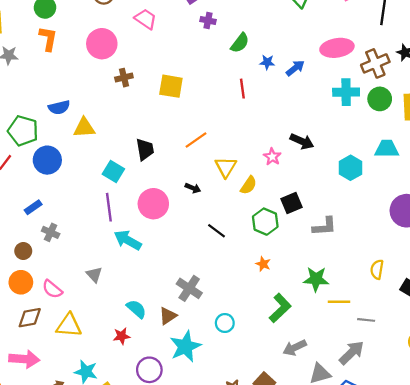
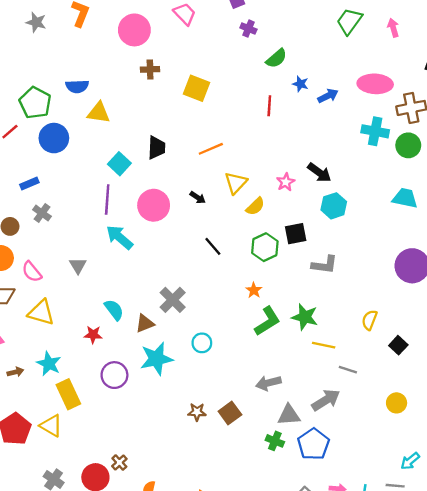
cyan hexagon: (351, 168) -> (334, 206), moved
green L-shape: (280, 308) -> (267, 321), moved

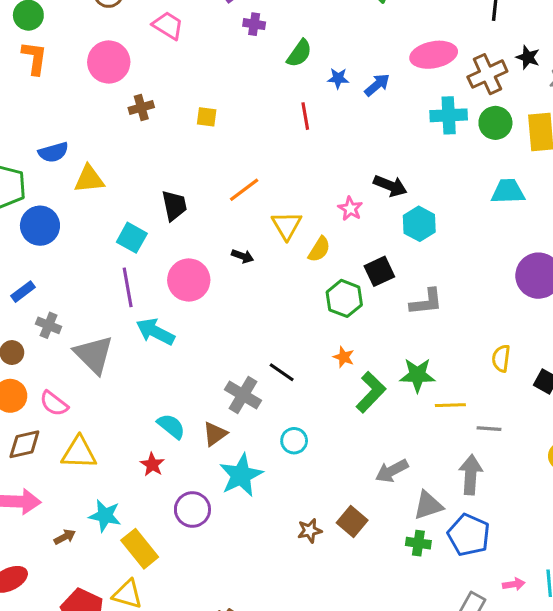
yellow square: (197, 88) -> (207, 117), size x0.6
black line: (213, 246) -> (282, 372), moved
gray triangle: (78, 266) -> (94, 355), moved, size x1.8
red star: (93, 335) -> (152, 465), turned -30
gray arrow: (326, 400) -> (471, 475), turned -40

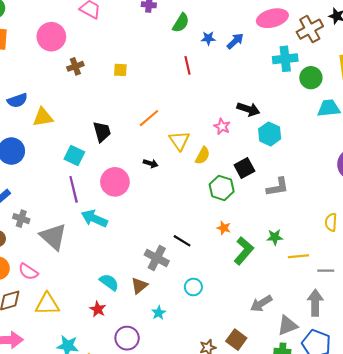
green circle: (495, 123) -> (311, 78), moved
green star: (417, 375) -> (275, 237), size x0.7
cyan star: (241, 475) -> (159, 313), size x0.5

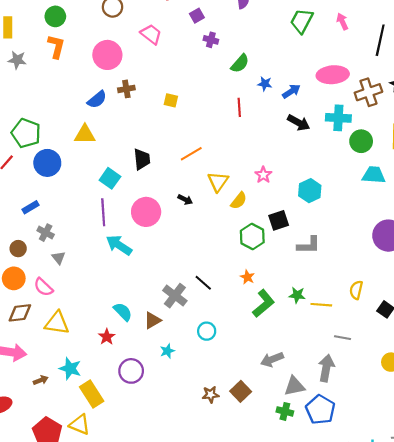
blue semicircle: (17, 100) -> (97, 100), moved, turned -30
black arrow: (248, 109) -> (299, 123), moved
gray triangle: (53, 237) -> (59, 258), moved, size x0.5
yellow line: (298, 256) -> (321, 305), moved

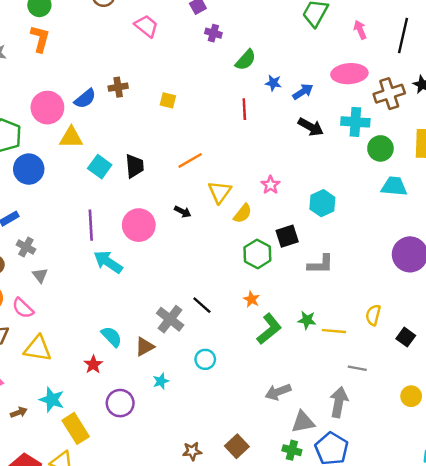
pink arrow: (342, 22) -> (360, 30), moved
pink circle: (107, 55) -> (47, 108), moved
cyan square: (110, 178) -> (100, 167), moved
brown square: (241, 391) -> (237, 446), moved
brown star: (211, 395) -> (192, 451), moved

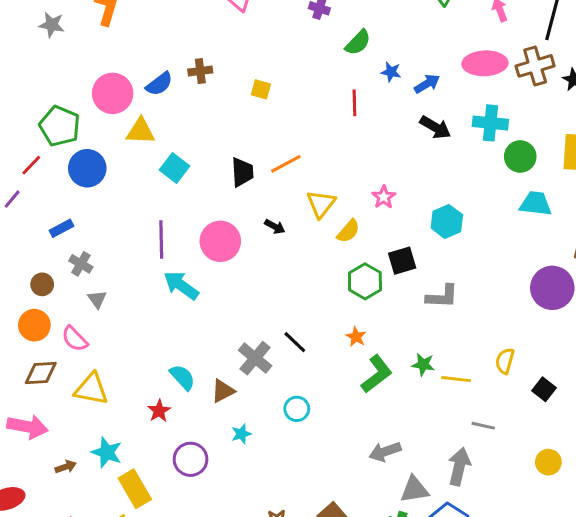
brown cross: (389, 94) -> (535, 66), moved
black trapezoid: (135, 166) -> (242, 172), moved

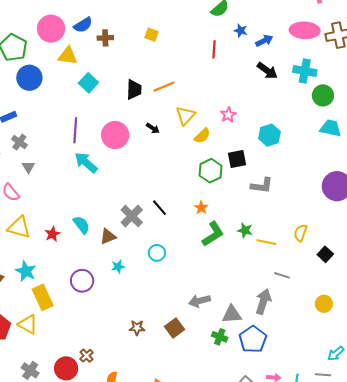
brown cross: (200, 71) -> (105, 38), moved
red star: (159, 411) -> (52, 234), moved
gray arrow: (385, 452) -> (199, 301), moved

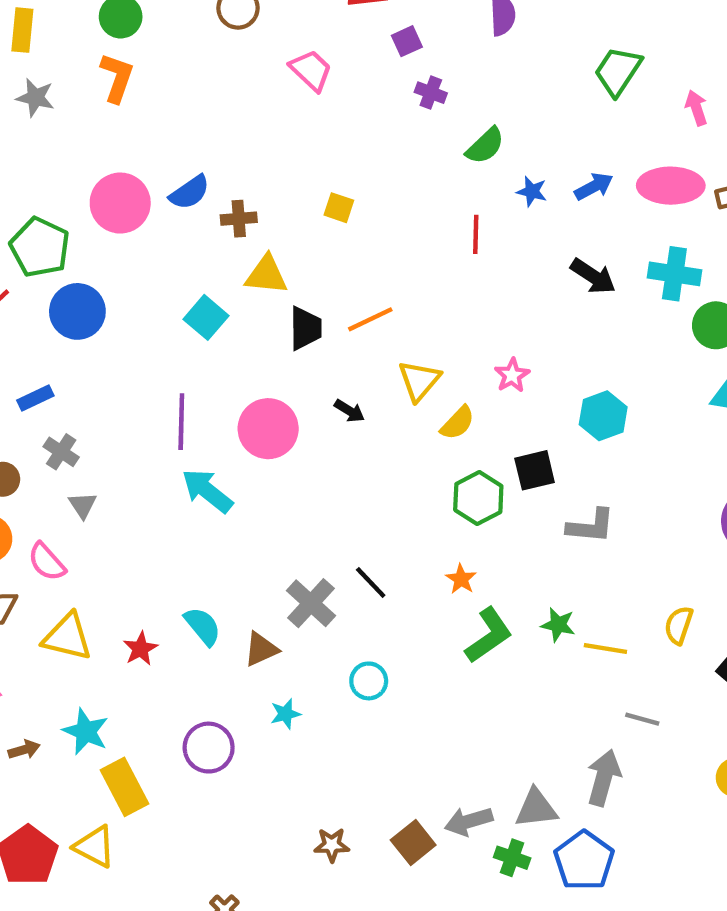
blue arrow: (264, 41) -> (594, 186), moved
yellow triangle: (68, 56) -> (266, 275), moved
gray arrow: (199, 301) -> (469, 821), moved

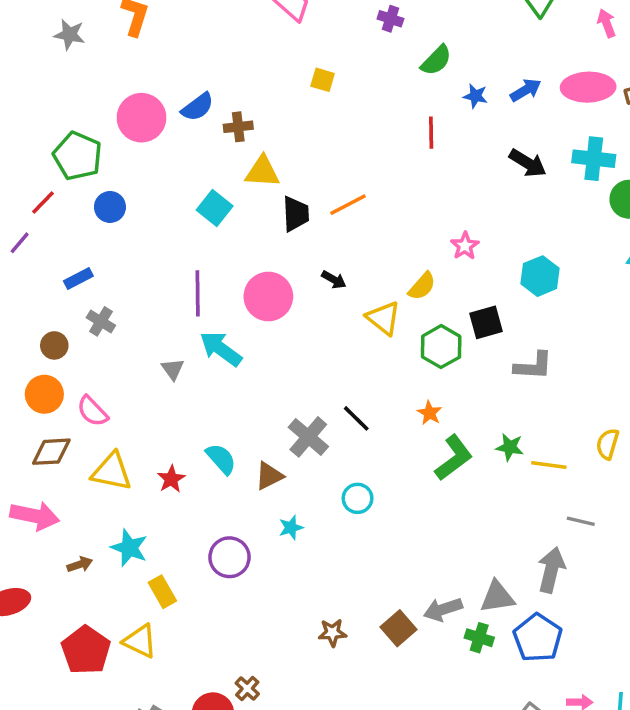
yellow square: (339, 208) -> (323, 80), moved
blue circle: (77, 311) -> (110, 207), size x0.7
yellow triangle: (419, 381) -> (383, 318), moved, turned -30
gray triangle: (83, 505) -> (173, 369), moved
yellow rectangle: (124, 787) -> (162, 592), size x0.7

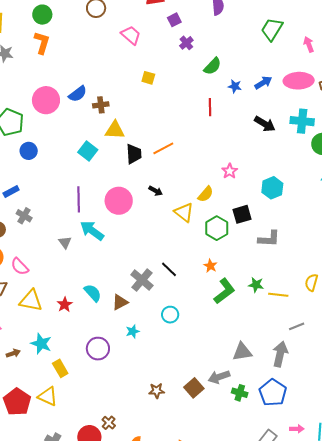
purple cross: (390, 19) -> (186, 43), turned 32
gray line: (581, 521) -> (297, 326), turned -35
gray triangle: (497, 597) -> (242, 352), moved

